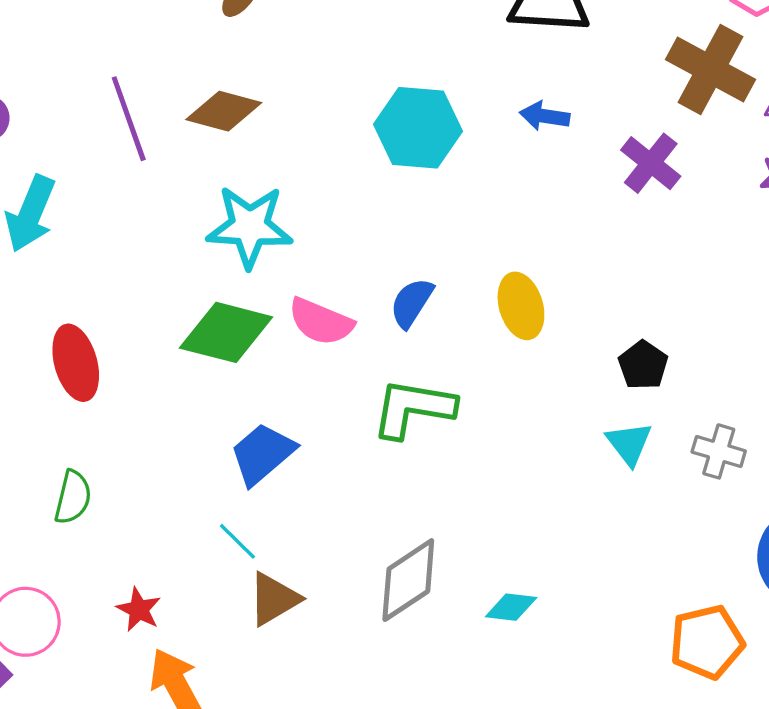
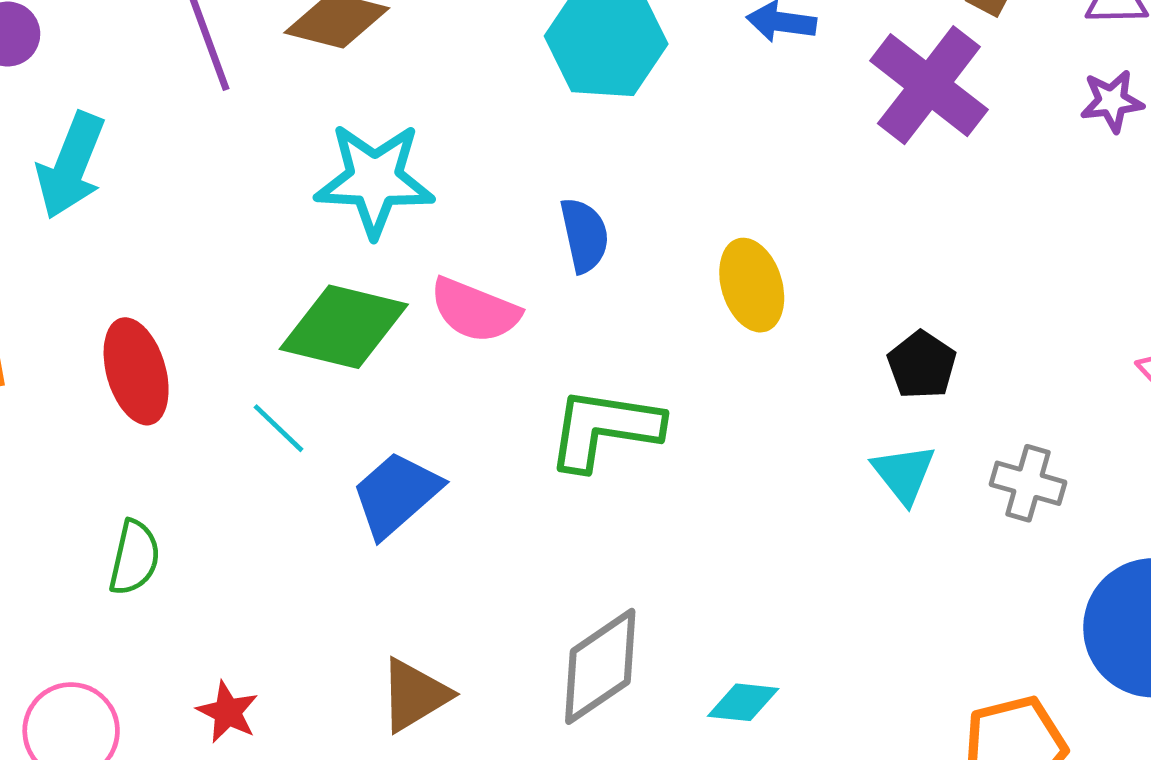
purple cross: (651, 163) -> (929, 85), size x1.4
blue semicircle: (412, 303) -> (584, 235), moved, turned 136
cyan line: (237, 541) -> (279, 428), moved

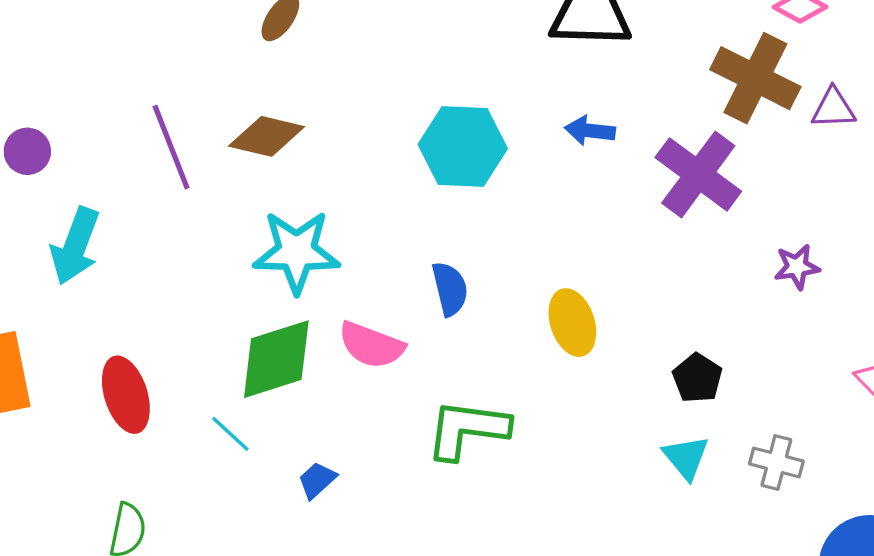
purple star: (1112, 101) -> (797, 267), moved
green diamond: (344, 327) -> (276, 359), turned -30
blue trapezoid: (396, 494) -> (317, 480), size x0.6

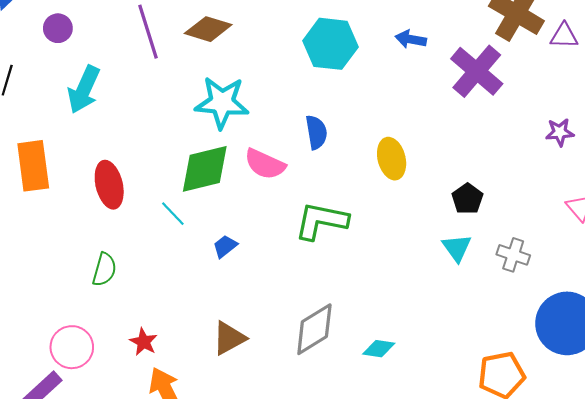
purple star: (797, 267) -> (560, 132), moved

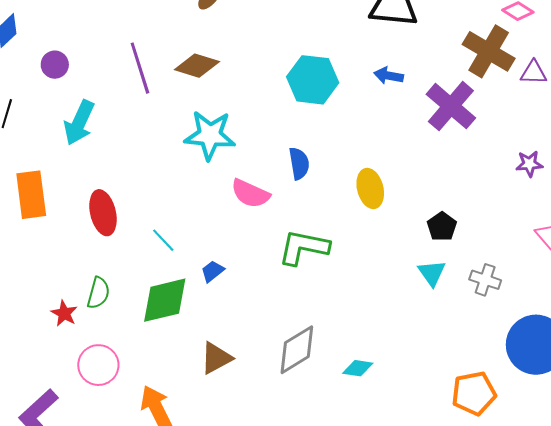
green diamond: (205, 169) -> (165, 300), moved
red star: (144, 342) -> (64, 313), moved
pink circle: (72, 347) -> (98, 365), moved

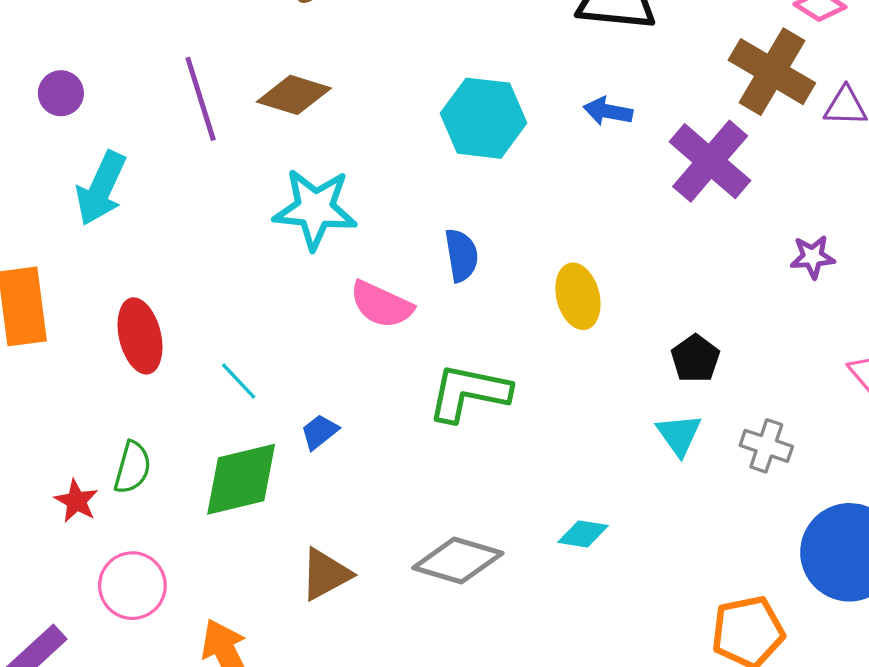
purple star: (529, 164) -> (813, 257), moved
gray diamond: (297, 350) -> (458, 560), turned 48
cyan diamond: (358, 368) -> (583, 534), moved

